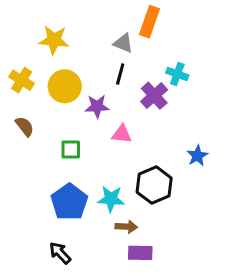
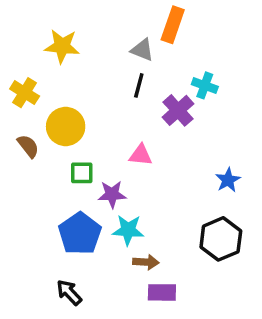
yellow circle: (65, 86) -> (66, 126), moved
purple star: (97, 106) -> (112, 194), moved
black hexagon: (154, 185) -> (221, 239), moved

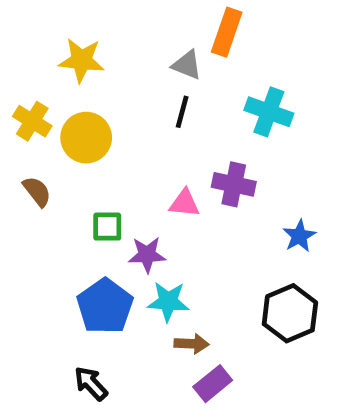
cyan cross: (205, 85) -> (269, 112), size x1.4
purple cross: (178, 110) -> (234, 184), moved, turned -36
yellow circle: (66, 126) -> (86, 138), moved
purple rectangle: (162, 292) -> (213, 384), turned -40

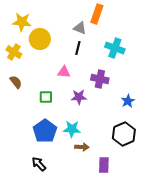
yellow star: (81, 60) -> (22, 22), moved
yellow circle: (86, 138) -> (40, 39), moved
pink triangle: (185, 203) -> (64, 72), moved
purple star: (147, 255) -> (79, 97), moved
purple rectangle: (213, 384) -> (104, 165), moved, turned -49

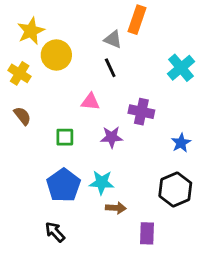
yellow star: (22, 22) -> (31, 31), turned -30
black line: (78, 48) -> (110, 68), turned -40
cyan cross: (115, 48) -> (181, 68), moved, turned 30

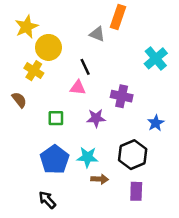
black line: (110, 68) -> (85, 67), moved
yellow cross: (20, 73) -> (34, 71), moved
black hexagon: (175, 190) -> (133, 155), moved
purple rectangle: (147, 233) -> (136, 191), moved

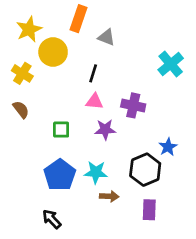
orange rectangle: (118, 17) -> (78, 19), moved
black line: (85, 67) -> (93, 73), turned 42
yellow cross: (34, 71) -> (22, 73), moved
pink triangle: (78, 88) -> (94, 101), moved
blue star: (156, 123) -> (168, 147), moved

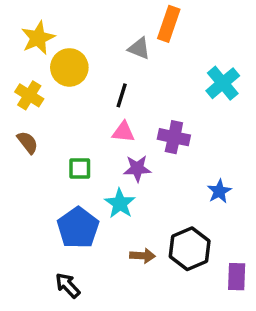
orange rectangle: (78, 19) -> (169, 24), moved
black hexagon: (145, 170) -> (190, 249), moved
cyan star: (96, 172) -> (120, 203), moved, turned 30
purple rectangle: (149, 210) -> (237, 277), moved

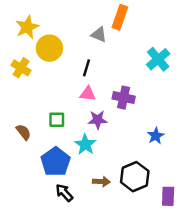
brown semicircle: (28, 142) -> (23, 132), moved
black arrow: (68, 285) -> (64, 193), moved

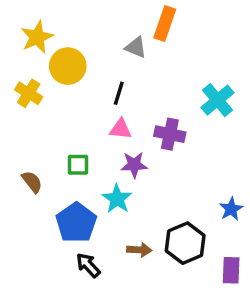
cyan cross: (158, 59) -> (217, 100), moved
blue star: (156, 136) -> (231, 209), moved

